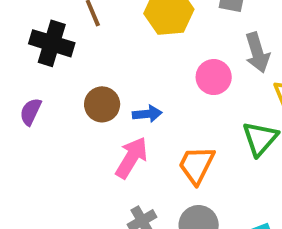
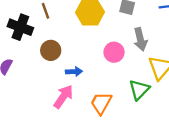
brown circle: (102, 104) -> (51, 50), moved

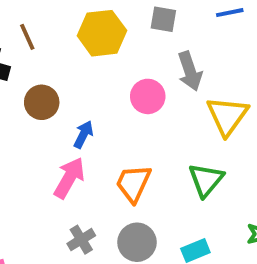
blue arrow: (74, 72) -> (83, 134), turned -56
green triangle: (139, 90) -> (206, 180), moved

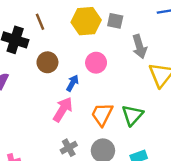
gray square: (163, 19) -> (115, 21), moved
pink circle: (148, 96) -> (96, 63), moved
green triangle: (206, 180) -> (132, 115), moved

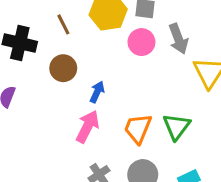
brown line: (40, 22) -> (63, 24), moved
pink circle: (96, 63) -> (141, 42), moved

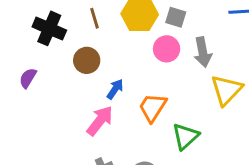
orange trapezoid: (138, 129) -> (153, 107), moved

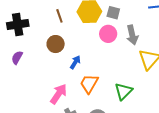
black cross: (49, 28) -> (18, 25), moved, turned -30
orange trapezoid: (153, 107) -> (89, 84), moved
pink arrow: (100, 121) -> (59, 94), moved

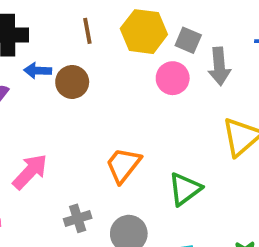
gray arrow: (132, 35) -> (219, 66), moved
blue arrow: (75, 62) -> (38, 71), moved, turned -128
pink arrow: (59, 94) -> (30, 172), moved

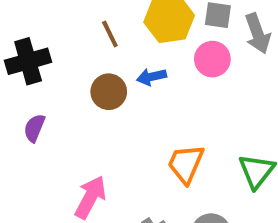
blue arrow: (38, 71) -> (152, 77), moved

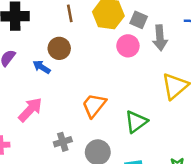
blue arrow: (152, 77) -> (42, 67), moved, turned 30

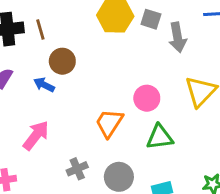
brown line: (70, 13) -> (40, 30), moved
pink circle: (128, 46) -> (147, 98), moved
green triangle: (136, 122) -> (160, 137), turned 35

